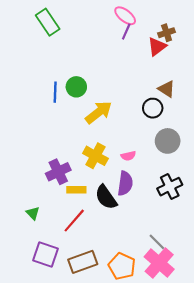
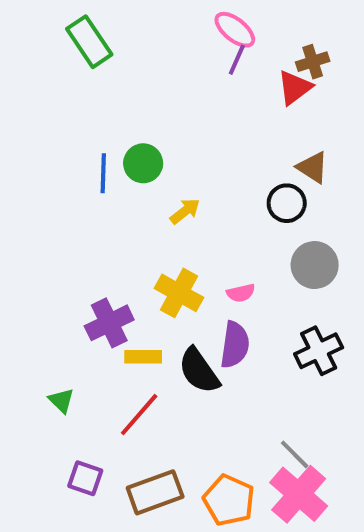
yellow arrow: (99, 112) -> (185, 211), size x0.6
purple square: (46, 255) -> (85, 478), size x0.7

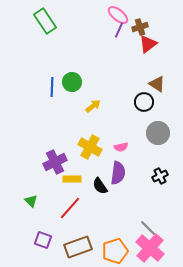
brown cross: (313, 62) -> (140, 27), moved
black cross: (319, 351) -> (160, 176), size x0.7
black semicircle: (199, 371) -> (100, 186), size x0.7
orange pentagon: (229, 500) -> (115, 251), turned 30

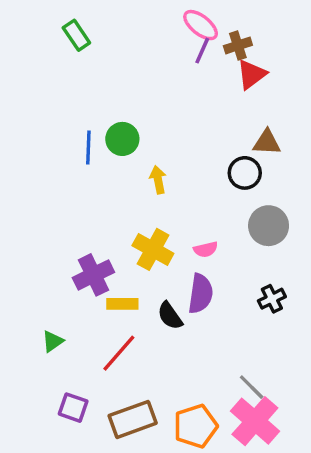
green rectangle: (45, 21) -> (76, 35), size x0.7
brown triangle: (157, 84) -> (267, 142), turned -30
yellow arrow: (93, 106) -> (158, 180), turned -63
green triangle: (31, 201) -> (53, 341), turned 40

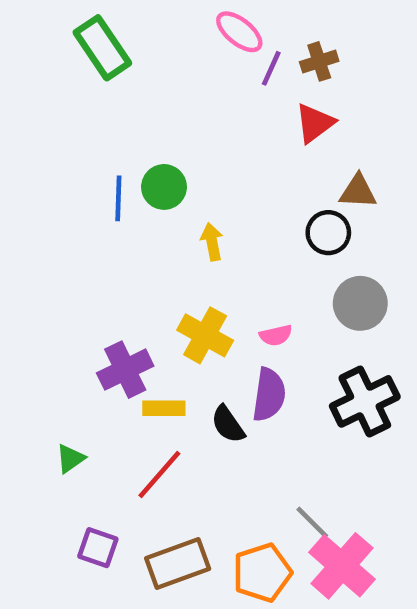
pink ellipse: (201, 25) -> (239, 32), moved
green rectangle: (76, 35) -> (102, 48), size x1.5
red triangle: (252, 74) -> (315, 123), moved
black cross: (272, 299) -> (365, 401), size x1.8
gray line: (252, 387) -> (312, 522), moved

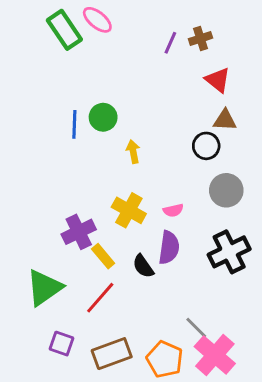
pink ellipse: (239, 32) -> (97, 20), moved
red triangle: (315, 123) -> (218, 80), moved, turned -44
yellow rectangle: (164, 408) -> (103, 256), turned 50
green triangle: (70, 459) -> (44, 288), size x2.0
orange pentagon: (262, 573) -> (165, 359), turned -30

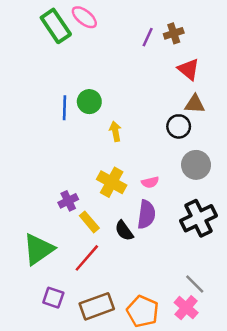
purple cross: (79, 232) -> (68, 201), size x0.7
gray line: (196, 328) -> (195, 284), moved
pink cross: (215, 355) -> (186, 308), size x0.7

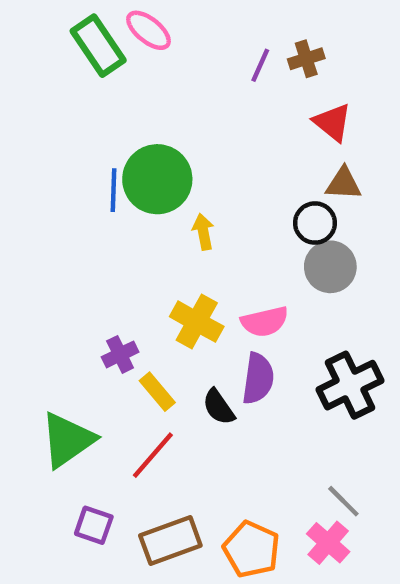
green circle: (89, 102) -> (157, 179), size x1.6
gray circle: (196, 165) -> (330, 267), moved
pink semicircle: (150, 182) -> (265, 322), size x1.5

